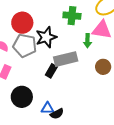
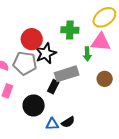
red circle: (22, 23) -> (32, 39), moved
black circle: (22, 97) -> (34, 105), moved
black semicircle: (57, 114) -> (68, 122), moved

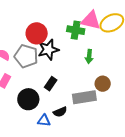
pink triangle: (101, 42) -> (91, 20), moved
gray rectangle: (67, 74) -> (84, 97), moved
black semicircle: (68, 122) -> (60, 112), moved

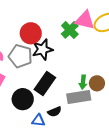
green cross: (76, 30) -> (70, 30), turned 36
green arrow: (89, 56) -> (83, 82), moved
black rectangle: (51, 84) -> (45, 84), size x1.6

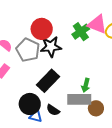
brown circle: (97, 83) -> (96, 108), moved
black circle: (23, 99) -> (30, 104), moved
black semicircle: (55, 112) -> (53, 110), turned 48

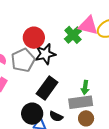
gray pentagon: (28, 50) -> (23, 60), turned 30
brown circle: (96, 108) -> (86, 118), moved

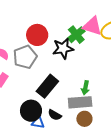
black star: (45, 54) -> (63, 48), moved

